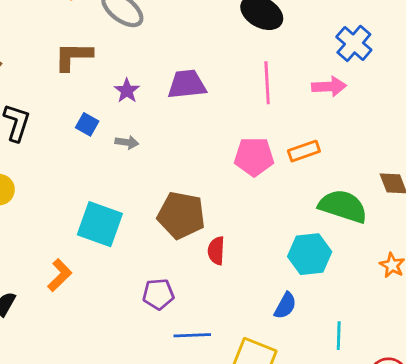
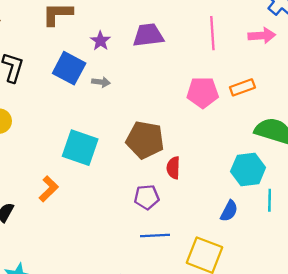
blue square: (87, 124) -> (69, 68), size x1.8
purple pentagon: (158, 294) -> (147, 197), moved
cyan line: (339, 336) -> (270, 200), moved

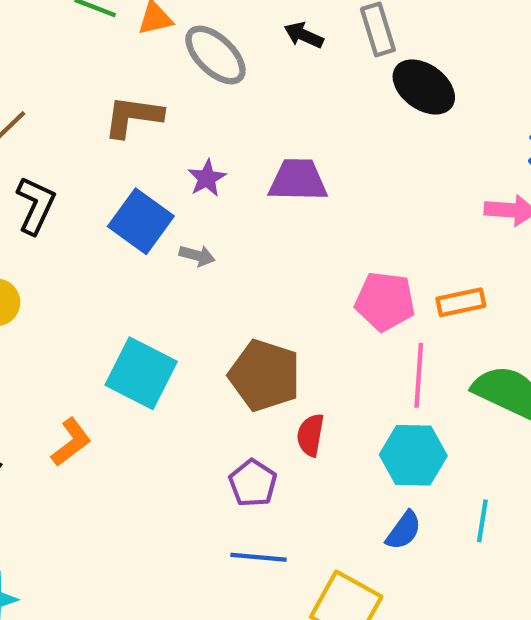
pink line: (212, 33) -> (419, 375), moved
cyan hexagon: (248, 170) -> (413, 455), moved
purple pentagon: (147, 197) -> (253, 483), turned 30

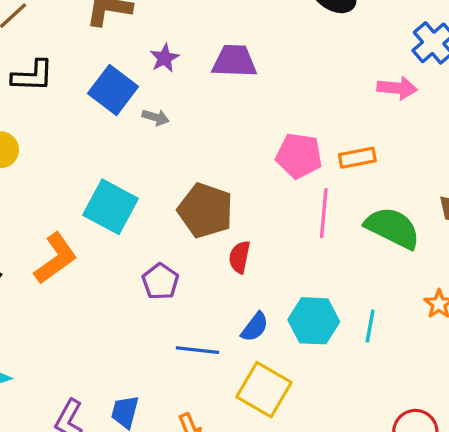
black L-shape: (36, 205) -> (33, 76), turned 66
orange L-shape: (71, 442) -> (56, 258), size x1.4
cyan hexagon: (413, 455) -> (314, 321), moved
purple pentagon: (253, 483) -> (160, 281), moved
blue semicircle: (404, 531) -> (255, 327), moved

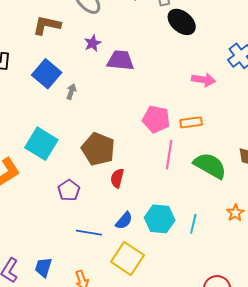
purple star: (164, 58) -> (93, 43), moved
pink arrow: (397, 88) -> (203, 80), moved
gray arrow: (156, 117) -> (71, 92), turned -91

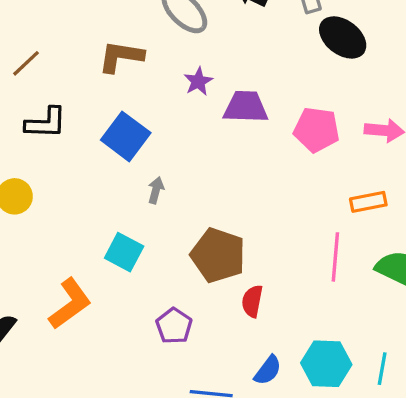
gray arrow: (71, 92) -> (156, 190), moved
pink pentagon: (156, 119) -> (317, 130), moved
cyan square: (41, 144) -> (124, 252), size x0.7

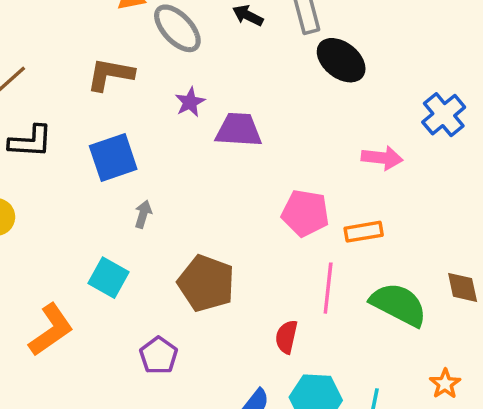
pink pentagon: (317, 130) -> (305, 213), moved
blue square: (126, 136) -> (113, 157), turned 33
red semicircle: (252, 301) -> (286, 337), moved

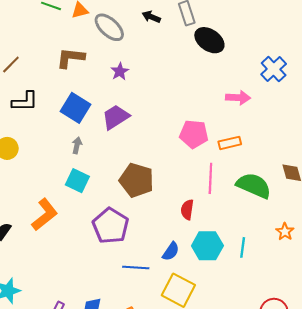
purple trapezoid: (239, 130) -> (116, 117), moved, turned -32
blue square: (113, 157) -> (75, 108), turned -36
gray arrow: (143, 214) -> (77, 145), moved
purple pentagon: (159, 356) -> (111, 226), size x1.6

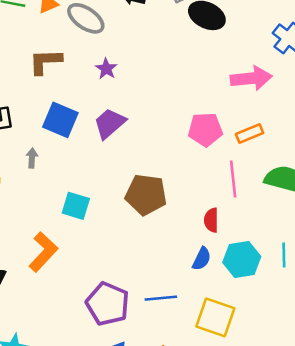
pink arrow: (238, 98) -> (251, 78), size x1.4
gray arrow: (77, 145) -> (32, 158), moved
purple pentagon: (111, 226) -> (108, 304), moved
blue semicircle: (171, 251) -> (202, 259), moved

